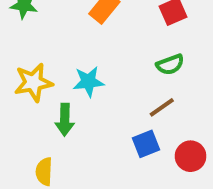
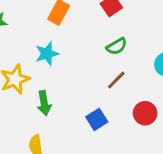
cyan star: (88, 82) -> (47, 54), moved
blue square: (146, 144) -> (97, 119), moved

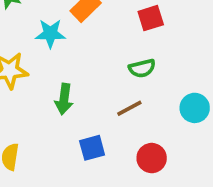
cyan star: (47, 54) -> (50, 33), moved
green arrow: (44, 103) -> (64, 99), moved

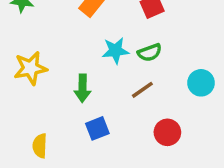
cyan star: (50, 33) -> (115, 51), moved
blue square: (92, 148) -> (97, 128), moved

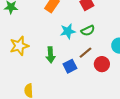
blue square: (97, 128) -> (70, 66), moved
red circle: (167, 132) -> (102, 64), moved

